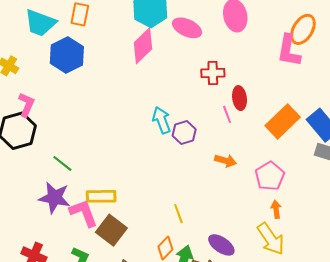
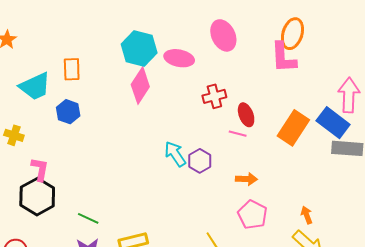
cyan trapezoid: (40, 23) -> (35, 86), turned -32
blue hexagon: (67, 55) -> (68, 112), size x0.7
pink line: (227, 114) -> (238, 134), turned -42
pink pentagon: (270, 176) -> (252, 215), moved

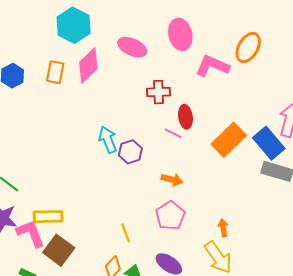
cyan hexagon: (139, 49) -> (74, 25), moved
pink L-shape: (283, 57) -> (212, 66), moved, turned 104
orange rectangle: (72, 69) -> (55, 72), moved

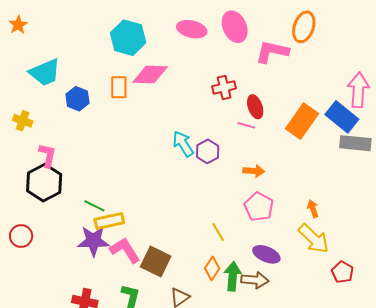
pink ellipse: (132, 47) -> (192, 29), moved
pink diamond: (88, 66) -> (150, 75), turned 57
yellow rectangle: (48, 217) -> (109, 221), moved

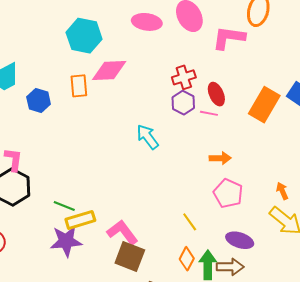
purple hexagon: (208, 151) -> (183, 103), moved
pink L-shape: (125, 250) -> (122, 232), moved

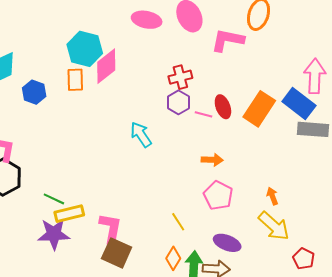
cyan hexagon: (84, 36) -> (85, 49), moved
pink diamond: (109, 71) -> (106, 66), turned -39
red ellipse: (216, 94) -> (223, 107), moved
pink L-shape: (122, 232) -> (111, 228), turned 44

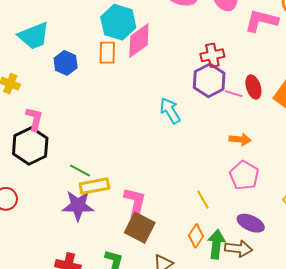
purple hexagon: (178, 102) -> (209, 80), size x1.4

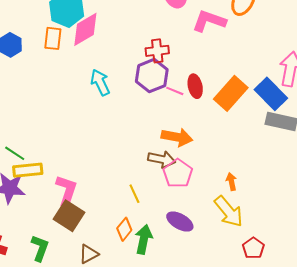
cyan arrow: (170, 111) -> (100, 82), moved
orange arrow: (240, 139) -> (177, 137), size x1.4
brown arrow: (238, 249) -> (162, 159), moved

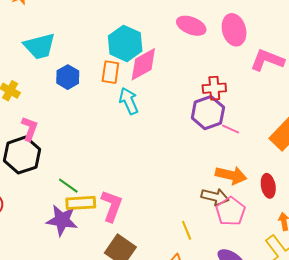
cyan arrow: (100, 82) -> (129, 101), moved
red ellipse: (195, 86) -> (268, 186), moved
pink L-shape: (67, 191) -> (112, 206), moved

